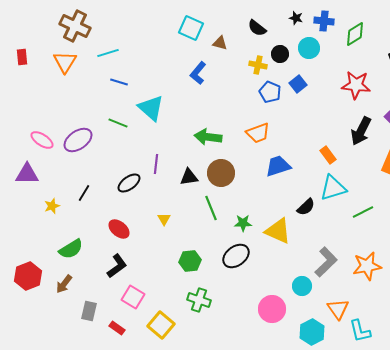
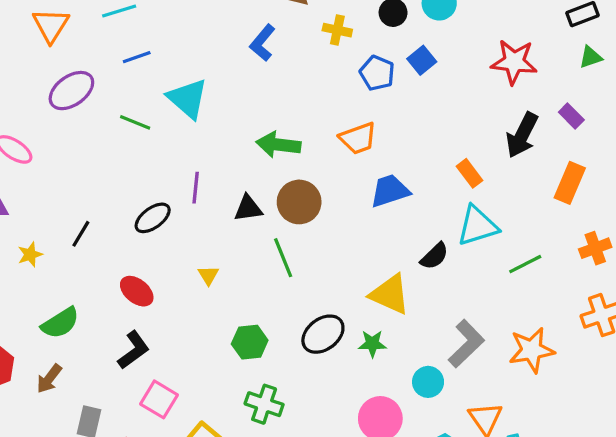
yellow cross: (258, 65) -> (337, 30), moved
blue line: (119, 82) -> (137, 57), turned -36
purple ellipse: (78, 140) -> (71, 91), moved
green star: (243, 223) -> (372, 344), moved

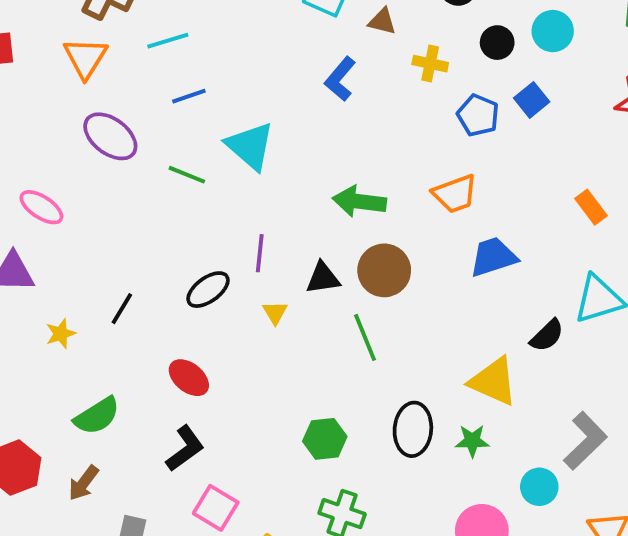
purple ellipse: (71, 91) -> (110, 136), turned 72
orange rectangle: (469, 173) -> (591, 207), moved
yellow triangle: (208, 275) -> (275, 313), moved
black ellipse: (323, 334) -> (413, 429), turned -48

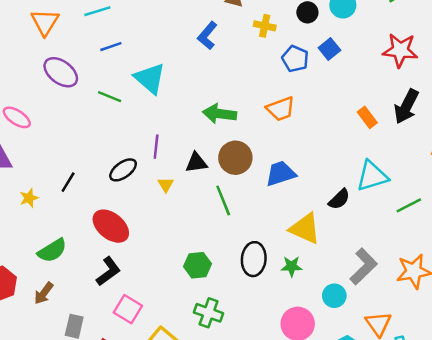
blue trapezoid: (493, 257) -> (281, 174), moved
red ellipse: (189, 378) -> (111, 226), size x1.4

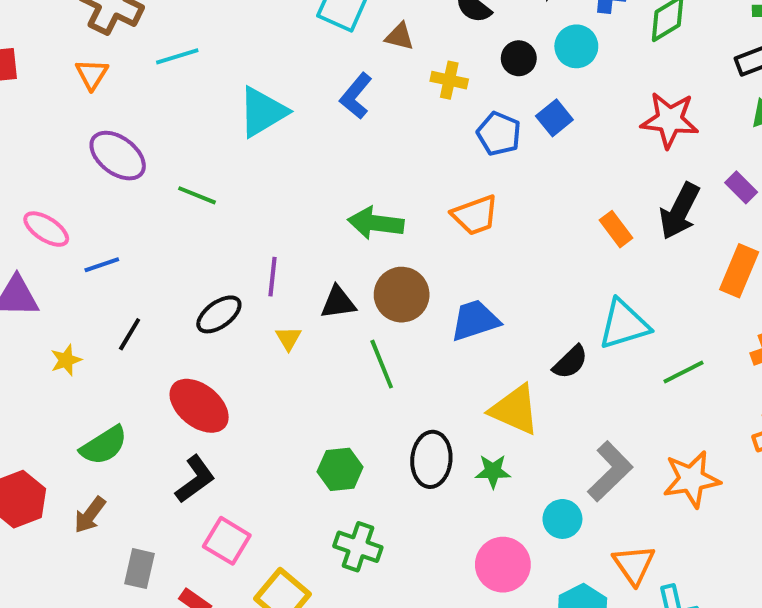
orange triangle: (45, 22) -> (92, 74), size x0.7
blue line: (111, 47) -> (102, 265), moved
cyan triangle: (150, 78) -> (263, 112), moved, turned 48

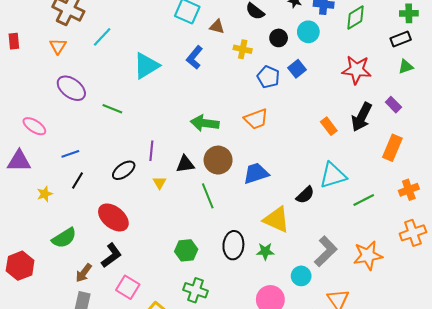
cyan line: (177, 56) -> (102, 37), turned -30
blue line: (102, 265) -> (70, 154), moved
brown arrow: (90, 515) -> (84, 273), moved

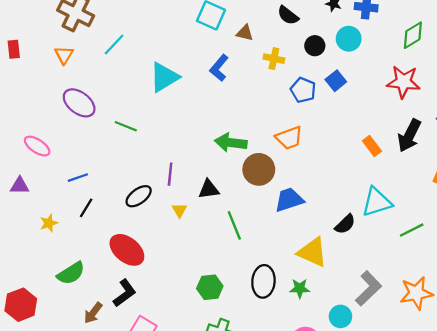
green diamond: (355, 17) -> (413, 35), moved
brown circle: (218, 160) -> (259, 169), moved
purple triangle: (19, 161) -> (20, 186), size x0.7

